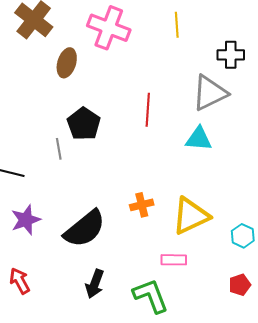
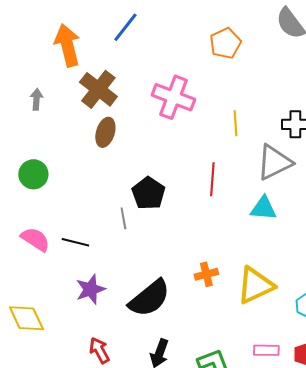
yellow line: (177, 25) -> (235, 123), moved
brown ellipse: (67, 63) -> (105, 132), moved
pink rectangle: (174, 260) -> (266, 350), moved
red arrow: (20, 281) -> (99, 350), moved

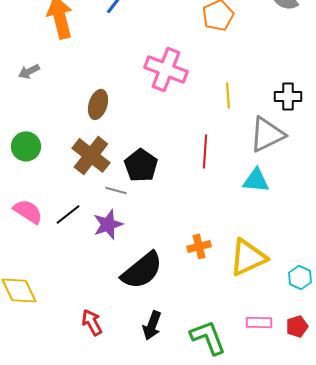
brown cross: (98, 89) -> (91, 155), moved
gray arrow: (36, 99) -> (29, 71), turned -120
gray line: (123, 218) -> (116, 190), turned -65
black line: (75, 242) -> (68, 214), turned -52
purple star: (90, 289) -> (108, 224), moved

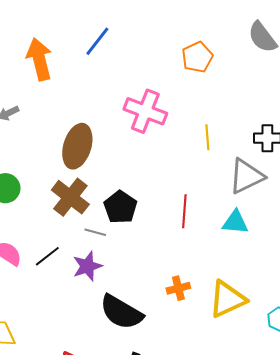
brown ellipse: (98, 104) -> (77, 146), size x1.5
red line: (205, 151) -> (184, 211), moved
black semicircle: (142, 270) -> (121, 312), turned 69

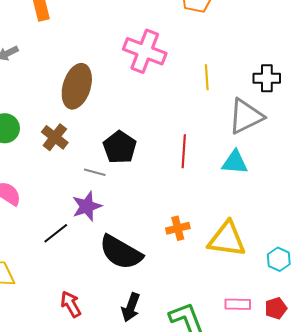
brown cross: (70, 197) -> (55, 137), moved, size x0.7
black line: (47, 256) -> (56, 233), moved
yellow triangle: (227, 299) -> (227, 239), turned 33

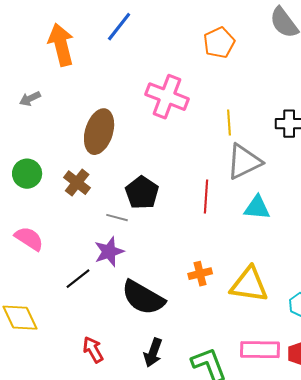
gray triangle: (246, 116) -> (244, 162), moved
pink rectangle: (238, 304) -> (260, 350), size x1.5

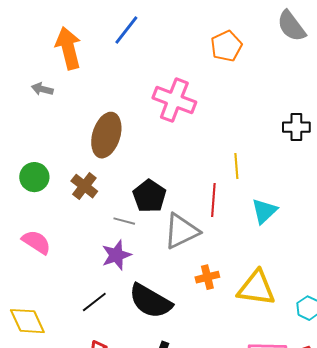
gray arrow: (30, 99) -> (42, 89), moved, turned 40
yellow line: (229, 123) -> (236, 166), moved
gray triangle: (244, 162) -> (181, 231), moved
cyan triangle: (257, 208) -> (264, 211), turned -48
black line: (78, 279) -> (94, 302), moved

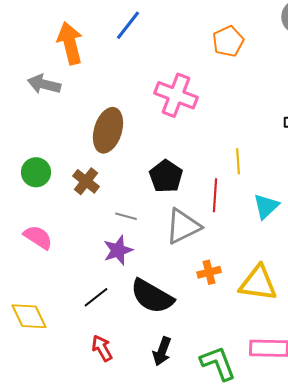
gray arrow: (42, 89) -> (44, 84), size x1.5
black pentagon: (149, 196) -> (166, 176), moved

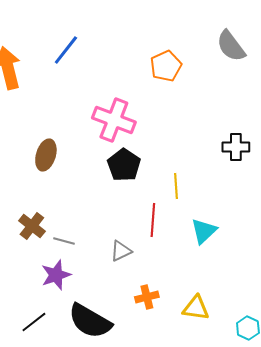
brown ellipse: (108, 130) -> (46, 155), size x0.7
black pentagon: (166, 176) -> (124, 165), moved
brown cross: (86, 181) -> (32, 226), moved
gray triangle: (183, 226) -> (121, 251), size x0.6
yellow triangle: (258, 283) -> (196, 308), size x0.7

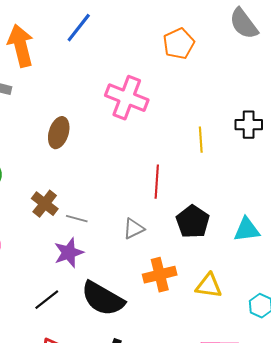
black pentagon: (124, 165) -> (193, 222), moved
yellow line: (176, 186) -> (201, 140), moved
red line: (153, 220) -> (157, 182), moved
cyan triangle: (204, 231) -> (247, 230), moved, turned 36
orange cross: (147, 297) -> (160, 275), size x1.4

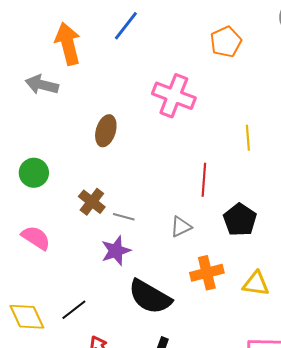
black line: (47, 300) -> (74, 310), moved

